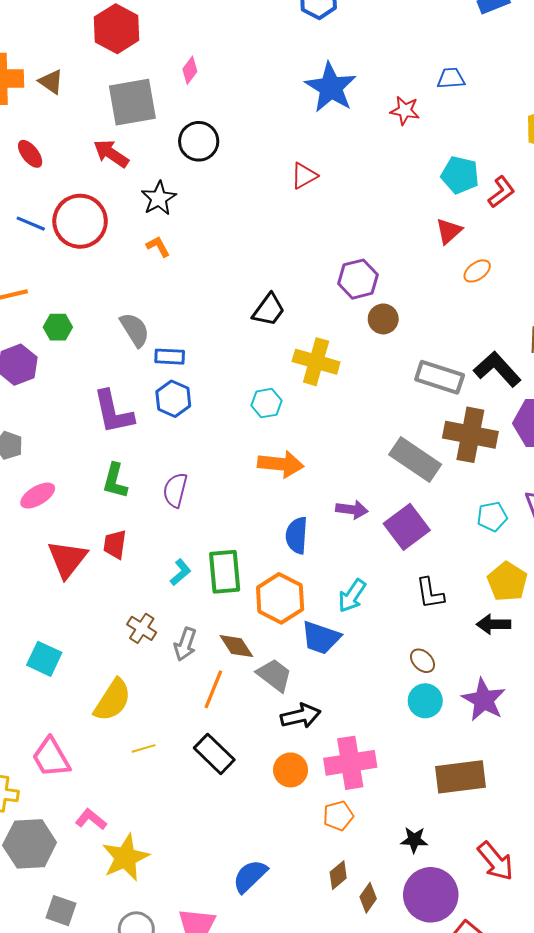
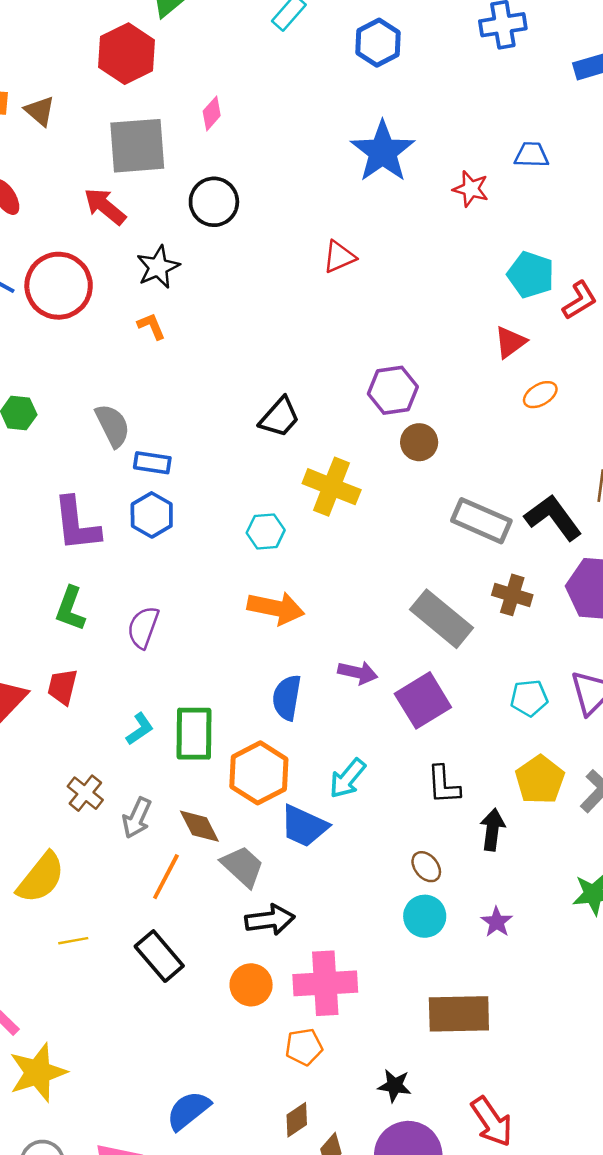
brown cross: (470, 435) -> (512, 595), size x0.6
black arrow: (494, 624) -> (492, 830), moved, turned 92
purple star: (484, 700) -> (497, 922), size x0.6

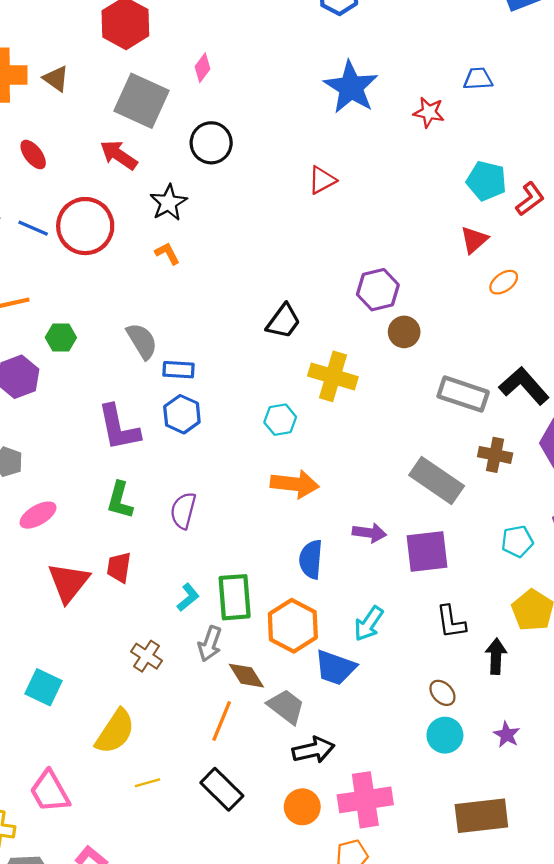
gray square: (137, 146) -> (142, 101), turned 34
purple square: (423, 700) -> (427, 552), turned 30
gray arrow: (137, 818) -> (210, 644), moved

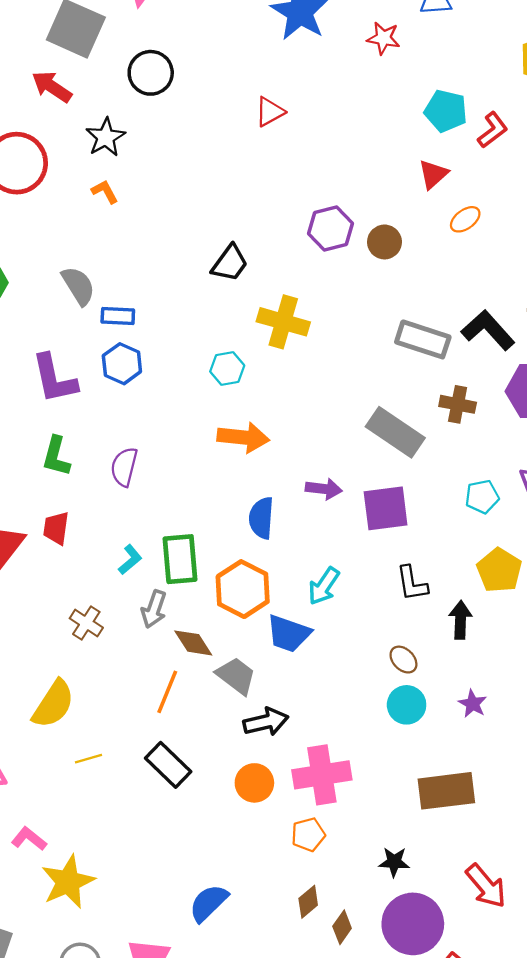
brown circle: (404, 332) -> (384, 242), moved

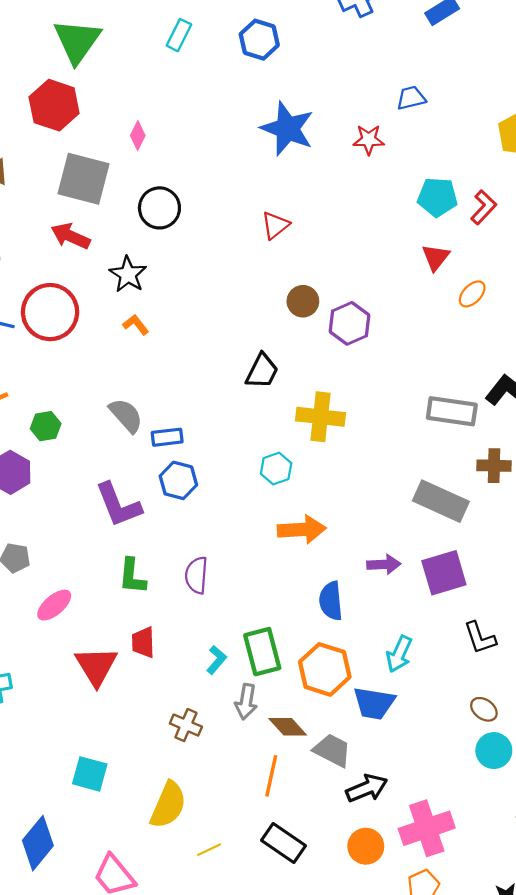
brown circle: (384, 242) -> (303, 301), moved

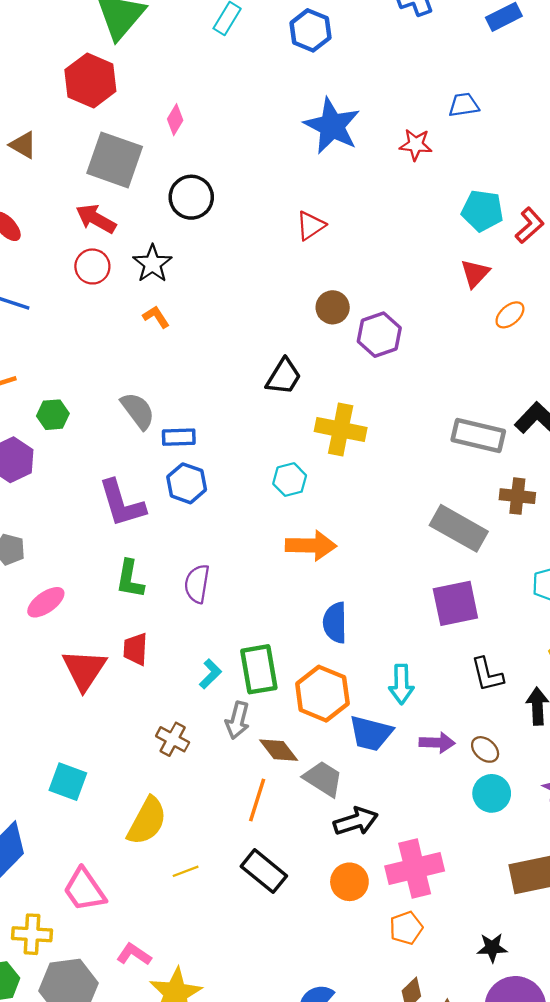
red circle: (50, 312) -> (92, 266), moved, size x0.6
purple arrow: (384, 564) -> (437, 743), moved
cyan arrow: (399, 654) -> (401, 684), turned -30

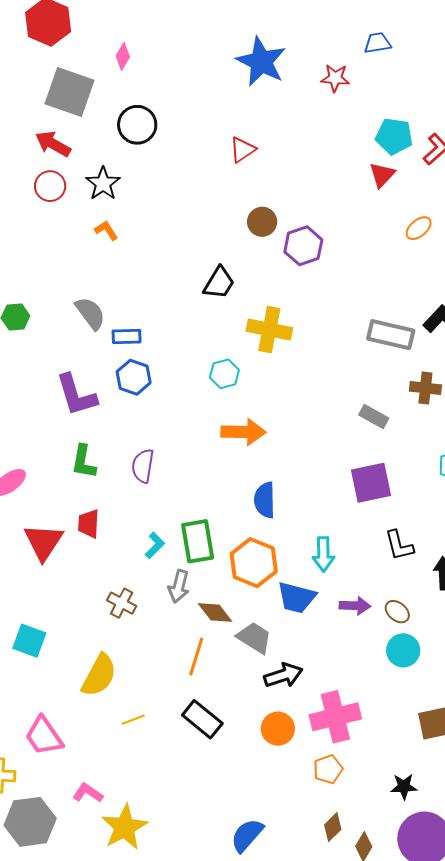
red triangle: (475, 273) -> (382, 175), moved
gray rectangle: (459, 528) -> (374, 417), size x0.6

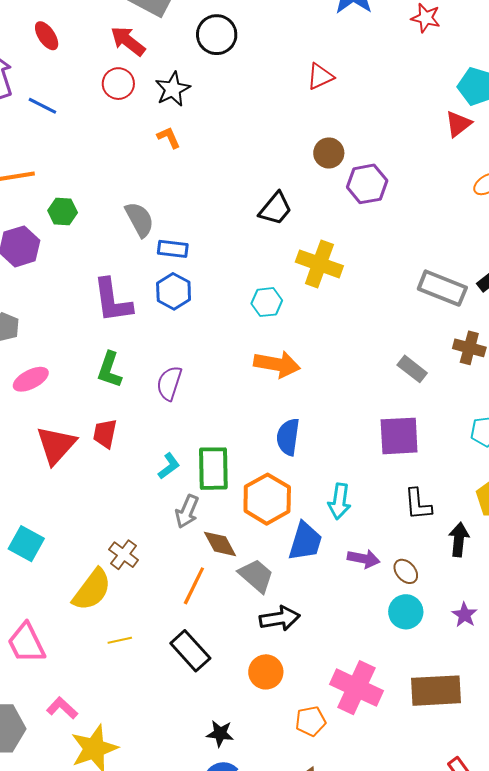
blue trapezoid: (296, 598) -> (305, 541), turned -96
brown cross: (122, 603) -> (124, 555), moved
pink cross: (335, 717) -> (356, 688), moved, turned 30
black star: (404, 787) -> (220, 734), moved

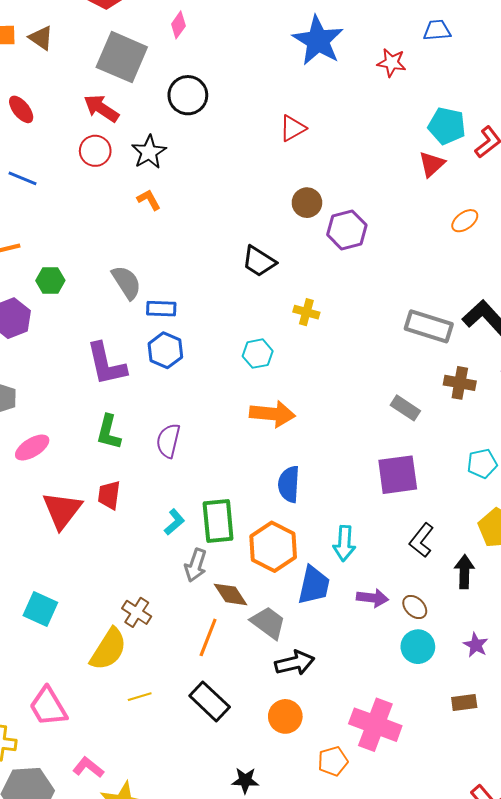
black trapezoid: (275, 209) -> (259, 261), turned 87
yellow cross: (319, 264) -> (306, 312), size x0.6
black L-shape: (418, 504) -> (421, 540), turned 48
brown rectangle: (436, 691) -> (464, 703), moved, size x0.5

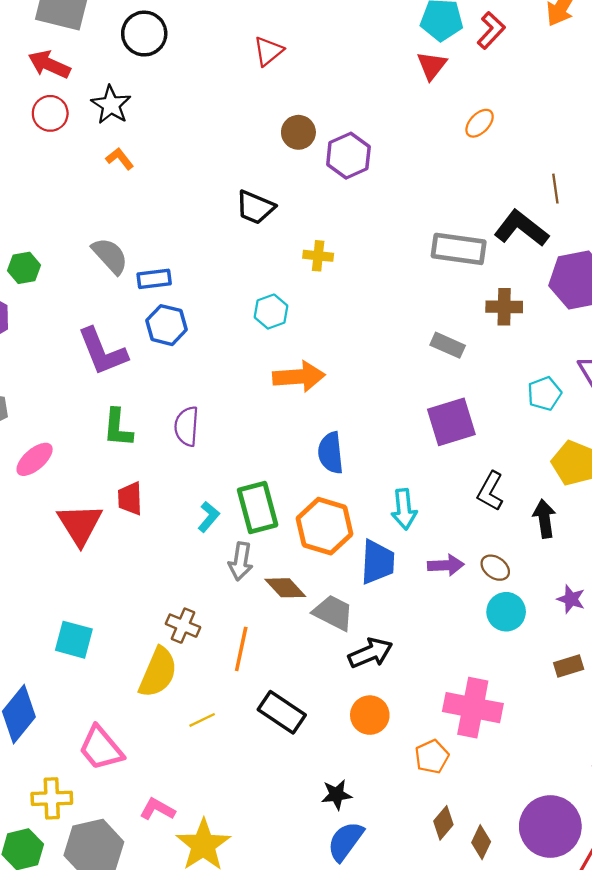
orange line: (208, 637) -> (241, 649), moved

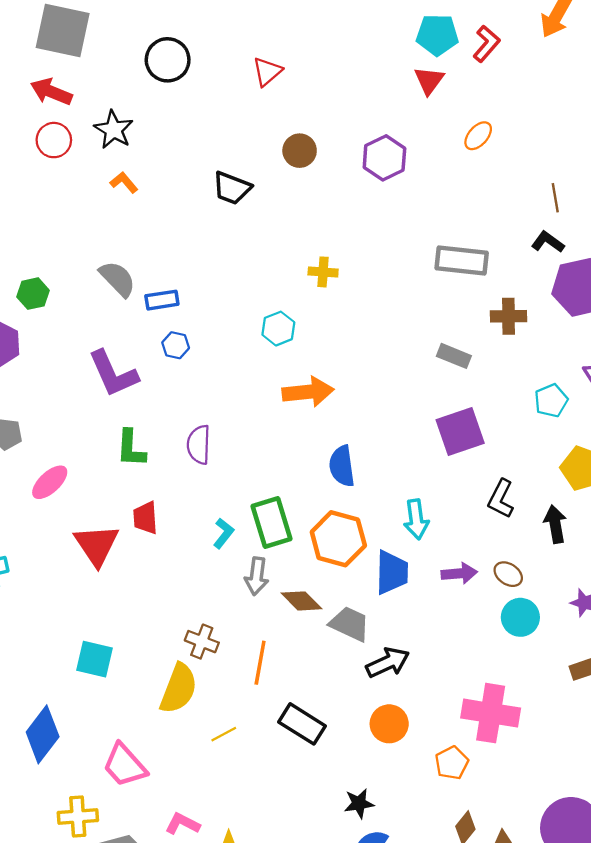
black circle: (144, 34) -> (168, 60), moved
purple hexagon: (348, 156) -> (384, 158), moved
black trapezoid: (255, 207) -> (232, 188), moved
black L-shape: (521, 228) -> (548, 242), moved, size x0.6
blue hexagon: (166, 325) -> (176, 345), size x0.7

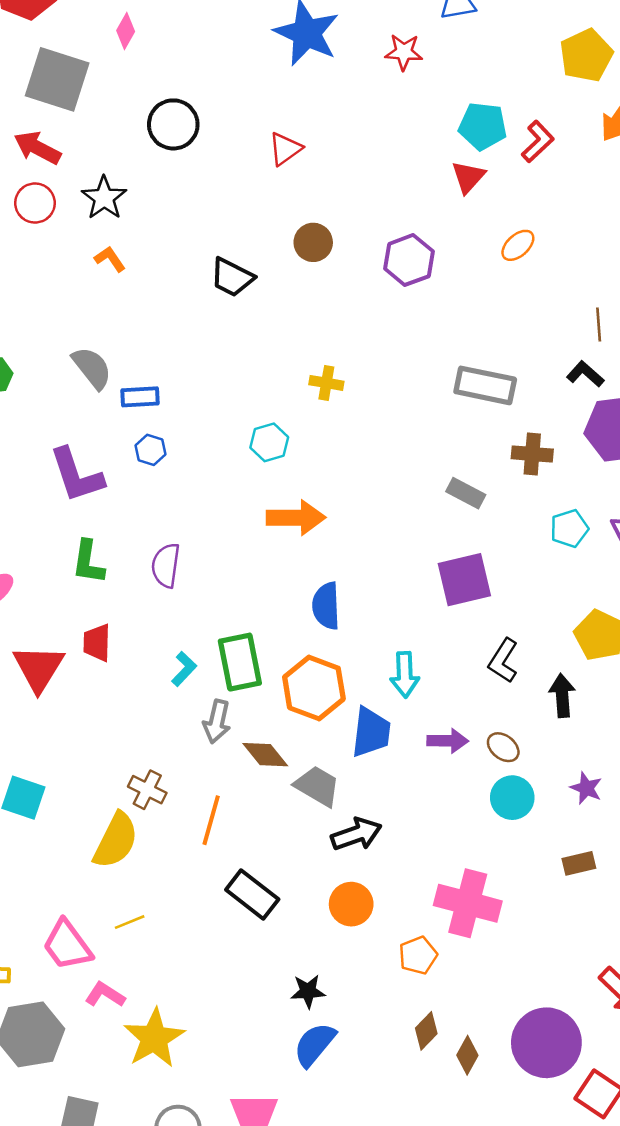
cyan pentagon: (551, 401) -> (569, 529), moved
yellow line: (224, 734) -> (130, 922), moved
pink trapezoid: (125, 765) -> (67, 945), moved

